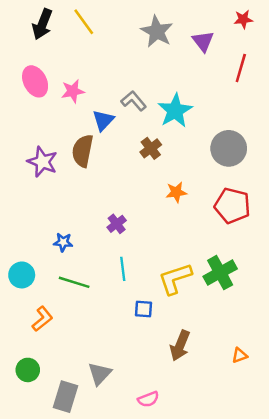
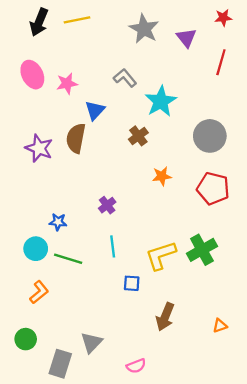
yellow line: (84, 22) -> (77, 20), turned -65
gray L-shape: (134, 101) -> (125, 78), moved
cyan circle: (22, 275) -> (36, 249), moved

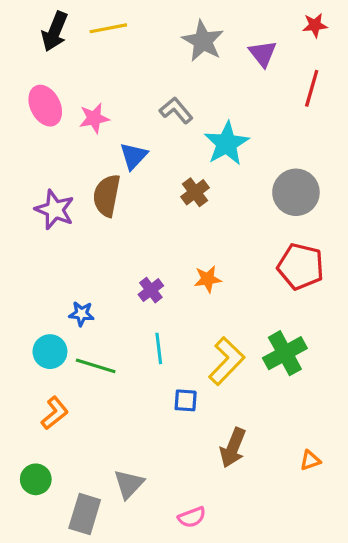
orange star: (162, 176) -> (208, 279), moved
yellow L-shape: (161, 255) -> (227, 361), turned 152

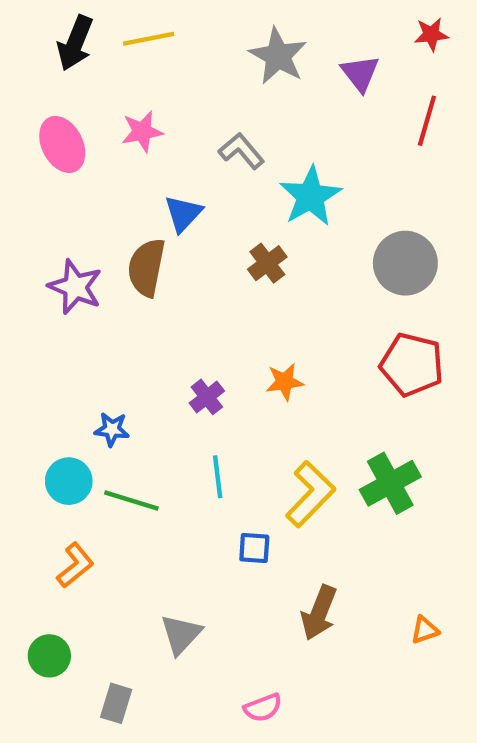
pink star: (94, 118) -> (142, 132), moved
gray triangle: (129, 484) -> (181, 634), moved
gray rectangle: (85, 514) -> (116, 703), size x0.7

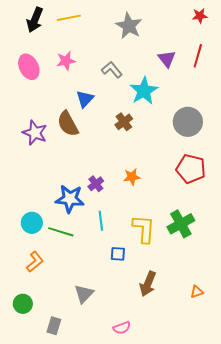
purple triangle: (360, 73) -> (167, 59), moved
brown semicircle: (146, 267) -> (68, 124), turned -40
blue star: (112, 429) -> (70, 199), moved, size x1.8
yellow L-shape: (310, 494) -> (144, 229), turned -40

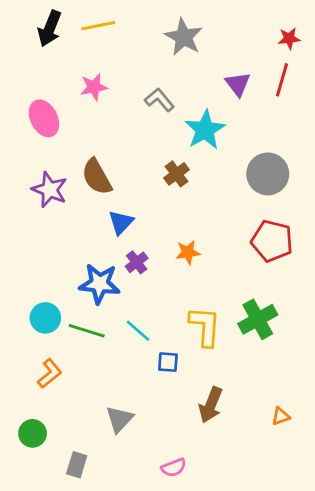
red star: (200, 16) -> (289, 38), moved
pink ellipse: (29, 67) -> (44, 118), moved
blue triangle: (85, 99) -> (121, 222), moved
cyan line: (101, 221) -> (138, 331), moved, turned -42

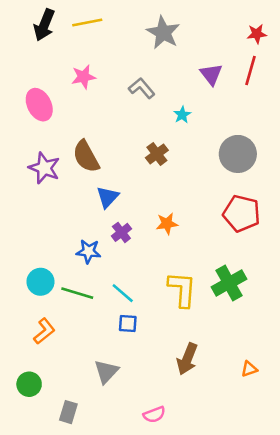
cyan star: (205, 130) -> (182, 115), size x0.5
blue star: (100, 284) -> (89, 251), size x0.7
blue square: (168, 362) -> (128, 323), moved

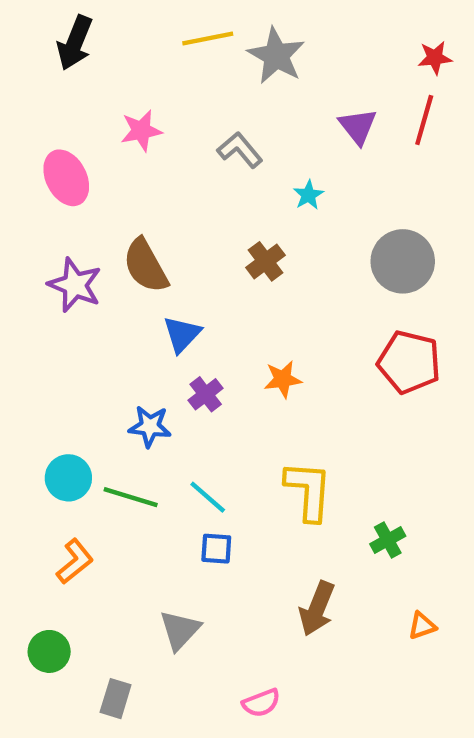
yellow line: (87, 22) -> (208, 38), moved
green cross: (229, 283) -> (388, 540), moved, size x0.6

